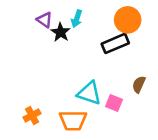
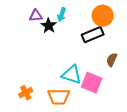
purple triangle: (44, 20) -> (36, 16), turned -40
brown semicircle: (139, 84) -> (112, 60), moved
pink square: (114, 103) -> (92, 83), size x1.5

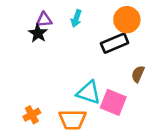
black star: (49, 26) -> (38, 33), moved

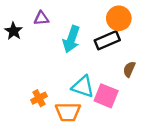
cyan arrow: (76, 18) -> (71, 39), moved, size x1.6
black star: (38, 33) -> (14, 31), moved
orange cross: (32, 115) -> (39, 98), moved

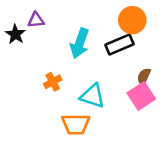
purple triangle: (41, 18) -> (36, 20), moved
pink square: (106, 96) -> (141, 96), moved, turned 35
orange cross: (39, 98) -> (53, 82), moved

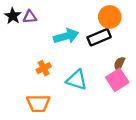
black star: (15, 34) -> (13, 16), moved
cyan arrow: (80, 43) -> (66, 36), turned -125
orange trapezoid: (76, 124) -> (38, 103), moved

